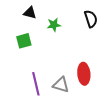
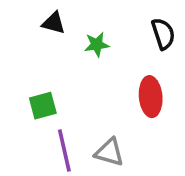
green square: (24, 41) -> (43, 106), moved
red ellipse: (84, 74) -> (151, 97), moved

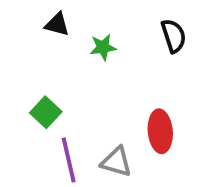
red ellipse: (151, 97) -> (160, 131), moved
green square: (43, 106) -> (46, 112), turned -32

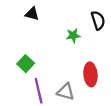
green star: (103, 47) -> (73, 35), moved

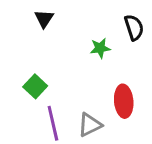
black triangle: (32, 14) -> (44, 19), turned 48
gray triangle: (66, 92) -> (90, 125), turned -42

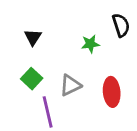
black triangle: (44, 19) -> (33, 37), moved
gray triangle: (90, 125) -> (70, 85), moved

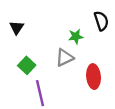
black triangle: (33, 37) -> (17, 28), moved
gray triangle: (70, 85) -> (65, 58), moved

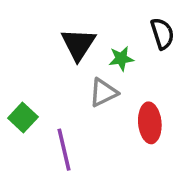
black triangle: (17, 28) -> (78, 44), moved, size x1.5
green square: (27, 65) -> (23, 118), moved

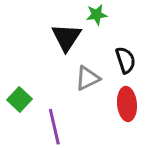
black semicircle: (162, 34) -> (125, 60), moved
green star: (121, 59) -> (97, 15), moved

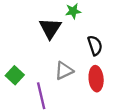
gray triangle: (88, 78) -> (64, 71), moved

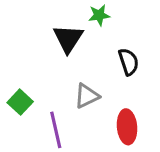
red ellipse: (96, 79) -> (127, 127), moved

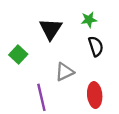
green star: (99, 15) -> (89, 20), moved
green square: (20, 102) -> (18, 54), moved

